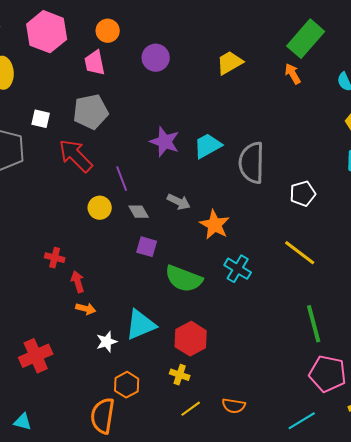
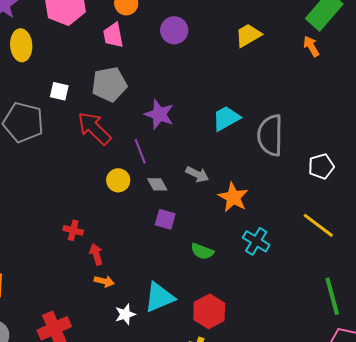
purple star: (165, 142) -> (159, 114), moved
green semicircle: (184, 279) -> (202, 251), size x0.6

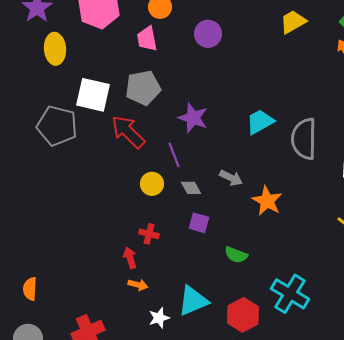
yellow trapezoid: (248, 35) -> (293, 22), moved
white square: (59, 91) -> (93, 95), size x1.8
red cross: (73, 230) -> (149, 234), moved
cyan cross: (256, 241) -> (290, 294), moved, size x1.4

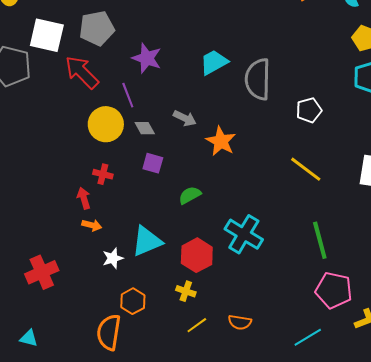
yellow circle: (152, 184) -> (106, 124), size x1.5
green semicircle: (236, 255) -> (190, 195), turned 130

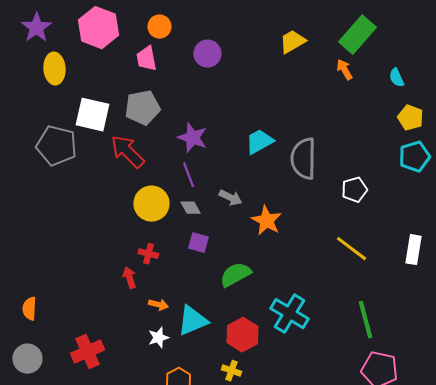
purple line: (128, 95) -> (188, 175), moved
green semicircle: (190, 195) -> (235, 275), size x1.4
orange arrow: (92, 225) -> (158, 305), moved

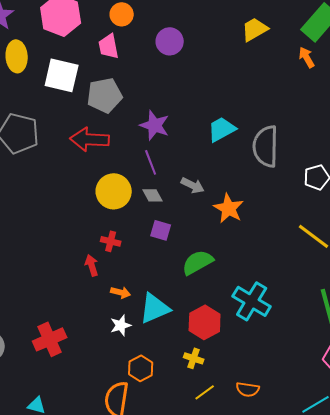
white square: (92, 115) -> (62, 75), moved
red arrow: (127, 152) -> (90, 139), turned -42

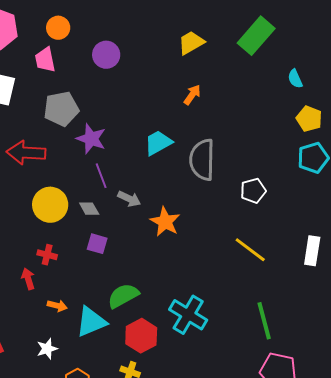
orange arrow: (307, 57) -> (192, 95), moved, turned 65
gray pentagon: (105, 95) -> (61, 109), moved
purple line: (151, 162) -> (101, 176), moved
green semicircle: (198, 262) -> (123, 296), moved
white star: (121, 325) -> (47, 349), moved

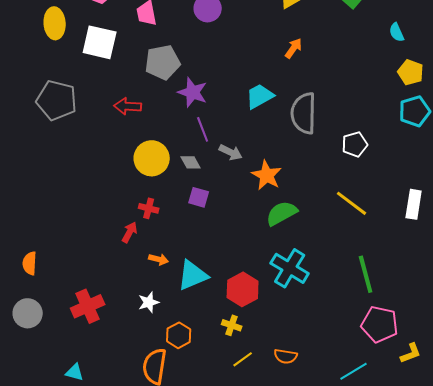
red arrow: (26, 153) -> (128, 106), size x0.7
red arrow: (28, 279) -> (130, 232), turned 45
green semicircle: (123, 296) -> (282, 213), moved

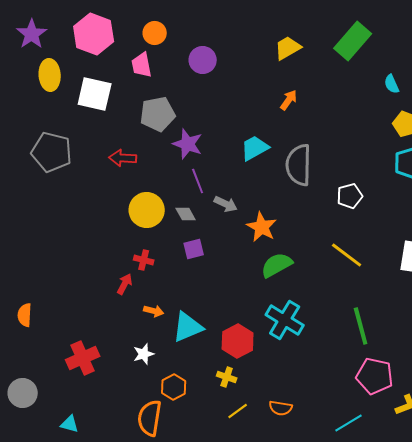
purple square: (199, 197) -> (194, 249), turned -30
gray circle: (28, 313) -> (23, 393), moved

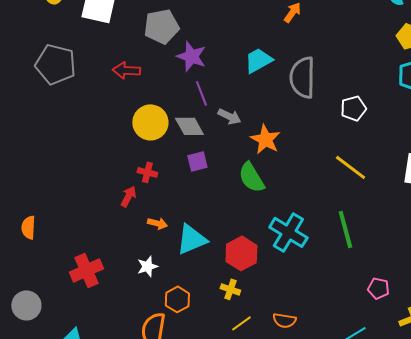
gray diamond: (186, 214) -> (189, 126), size x1.4
green semicircle: (277, 265) -> (251, 177), moved, turned -92
green line: (361, 326) -> (345, 229), moved
pink pentagon: (375, 376) -> (378, 288), size x0.6

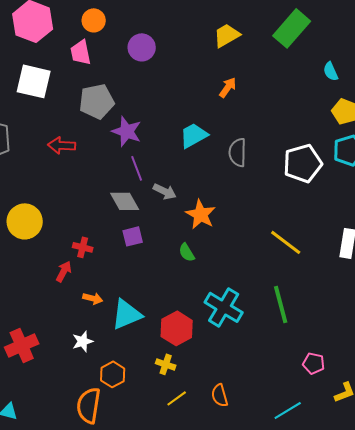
gray semicircle: (302, 77) -> (238, 152), size x0.7
white pentagon: (353, 108) -> (303, 163), moved, size x1.5
yellow circle: (150, 122) -> (25, 221), moved
green semicircle: (251, 177) -> (187, 252), size x0.6
orange semicircle: (284, 320) -> (220, 395), turned 65

